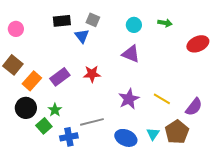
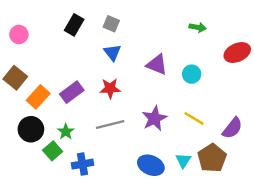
black rectangle: (62, 21) -> (74, 25), turned -54
cyan circle: (134, 25) -> (192, 74), moved
blue triangle: (82, 36) -> (112, 53), moved
gray line: (92, 122) -> (110, 124), moved

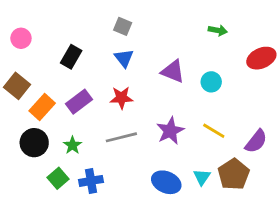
black rectangle: (74, 25) -> (71, 57), moved
green square: (53, 151) -> (58, 178), moved

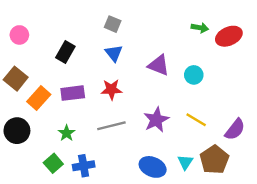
red ellipse: (261, 58) -> (229, 36), moved
purple rectangle: (79, 102) -> (73, 93), turned 30
black circle: (34, 143) -> (17, 131), moved

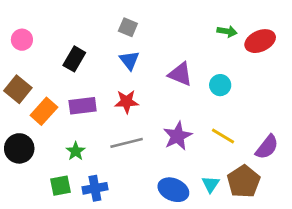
green square: (53, 163) -> (61, 186), turned 30

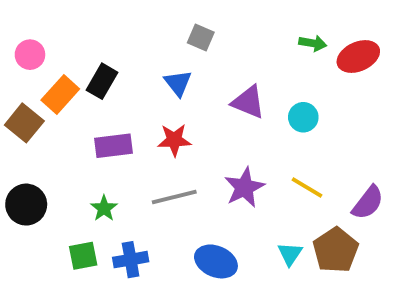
gray square: (128, 27) -> (201, 38), moved
orange rectangle: (44, 111) -> (60, 94), moved
blue ellipse: (173, 190) -> (216, 261), moved

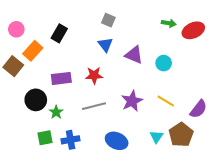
black rectangle: (102, 81) -> (59, 33), moved
blue triangle: (178, 83) -> (105, 45), moved
black circle: (26, 205) -> (36, 100), moved

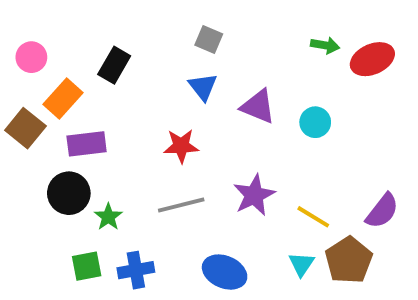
purple rectangle: (61, 78) -> (87, 144), moved
yellow line: (166, 101) -> (313, 217), moved

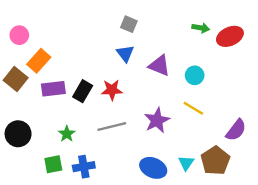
black rectangle: (114, 65) -> (83, 91), moved
black circle: (69, 193) -> (18, 134), moved
yellow line: (313, 217) -> (193, 108), moved
blue ellipse: (225, 272) -> (153, 168), moved

